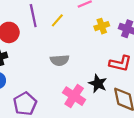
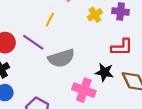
purple line: (33, 16) -> (33, 42), moved, turned -30
gray semicircle: (60, 60) -> (61, 58), size x1.4

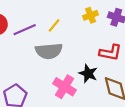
yellow line: (50, 19) -> (54, 25), moved
purple line: (33, 42) -> (25, 30), turned -70

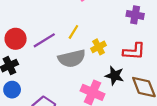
yellow cross: (91, 15) -> (99, 47), moved

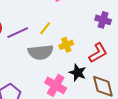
red L-shape: (134, 51) -> (98, 53), turned -40

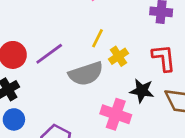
yellow line: (45, 28) -> (98, 38), moved
red L-shape: (98, 53) -> (164, 58), turned -55

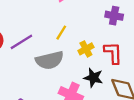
yellow cross: (118, 56) -> (86, 49), moved

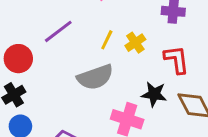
purple line: (21, 42) -> (58, 31), moved
yellow cross: (86, 49) -> (135, 43), moved

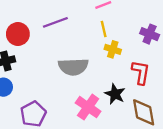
yellow line: (107, 40) -> (104, 29), moved, turned -56
yellow cross: (135, 43) -> (113, 49), turned 35

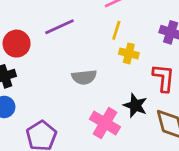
yellow line: (104, 29) -> (116, 30), turned 35
gray semicircle: (73, 67) -> (84, 77), size x0.7

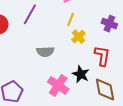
purple line: (59, 27) -> (30, 14), turned -40
yellow cross: (129, 53) -> (78, 37), turned 32

